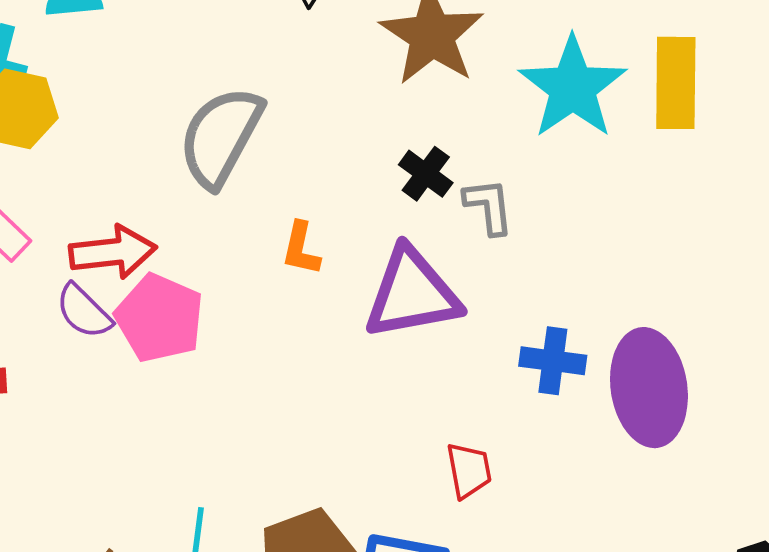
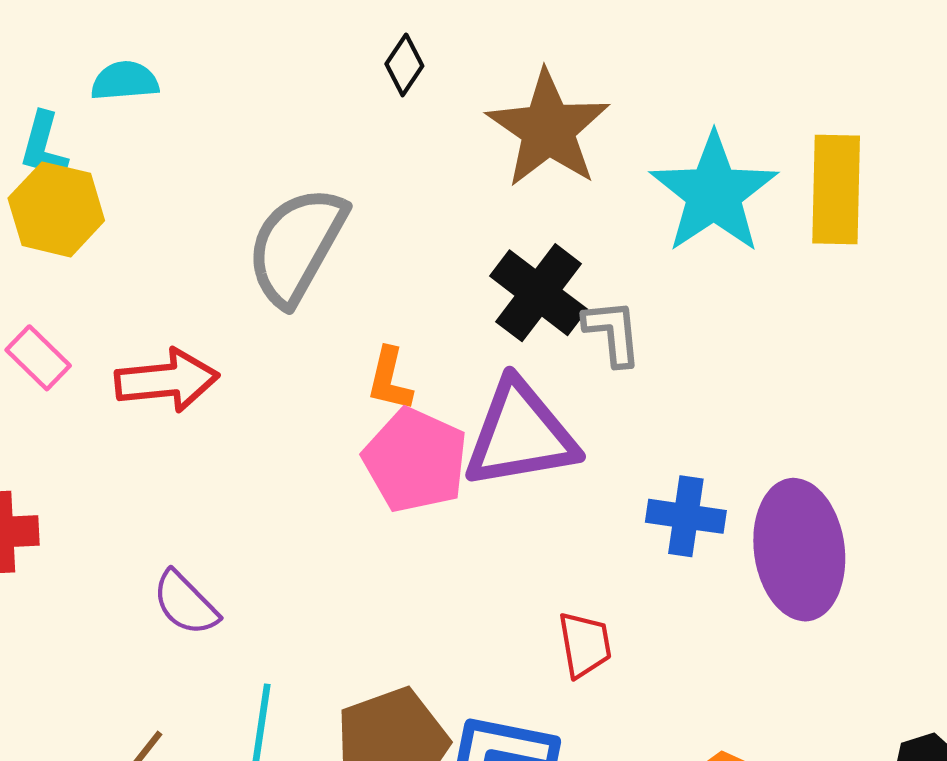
black cross: (426, 174) -> (539, 293), size x1.5
purple semicircle: (84, 311) -> (185, 603), moved
pink pentagon: (159, 318) -> (415, 460), moved

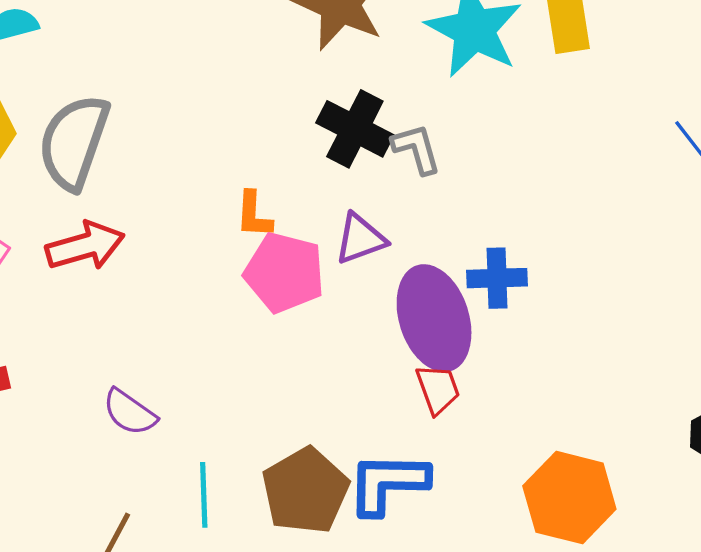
gray semicircle: (296, 246) -> (74, 142), moved
purple triangle: (520, 435) -> (360, 239), size x0.6
purple ellipse: (799, 550) -> (434, 318), moved

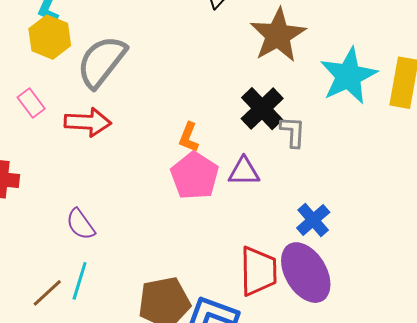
blue cross: (497, 278) -> (313, 220), turned 32
purple ellipse: (434, 318) -> (306, 273), moved, turned -32
red trapezoid: (438, 389) -> (258, 271), size x1.6
cyan line: (204, 495) -> (80, 281), moved

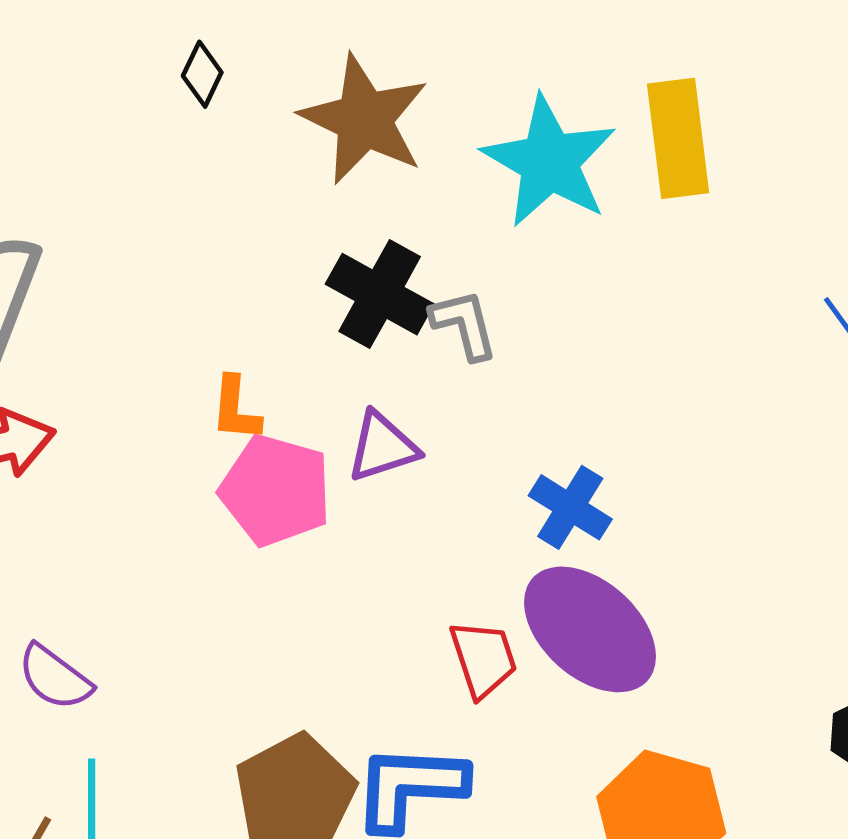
red trapezoid: (258, 271) -> (483, 659), size x0.7

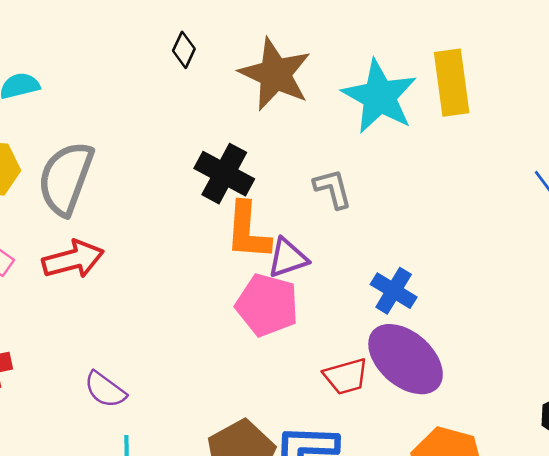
black cross: (380, 294) -> (224, 174), moved
orange L-shape: (236, 409) -> (248, 231), moved, size x1.6
pink pentagon: (276, 490) -> (267, 305), moved
red trapezoid: (483, 659) -> (346, 376), turned 93

